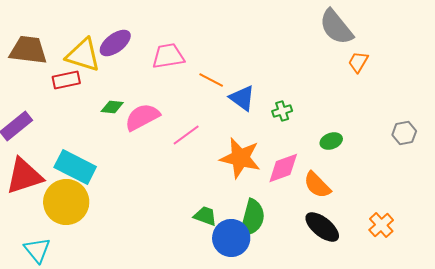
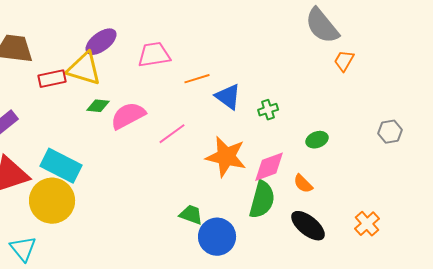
yellow triangle: (83, 55) -> (84, 69), moved
orange line: (211, 80) -> (197, 79), turned -45
orange semicircle: (317, 185) -> (303, 184), size x0.7
green semicircle: (252, 218) -> (262, 200), moved

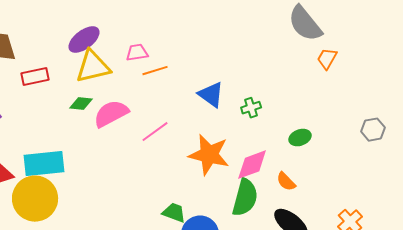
pink trapezoid: (154, 55) -> (137, 53), size x0.7
yellow triangle: (84, 69) -> (93, 67), moved, turned -30
orange line: (197, 79) -> (155, 71), moved
cyan rectangle: (61, 166) -> (44, 164), turned -33

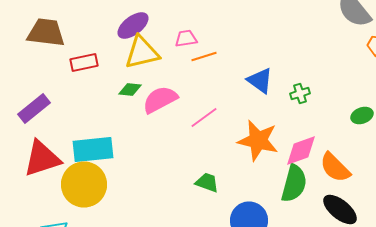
green ellipse: (300, 138) -> (362, 116), moved
orange semicircle: (286, 182) -> (335, 168), size x1.6
green trapezoid: (174, 213) -> (207, 182), moved

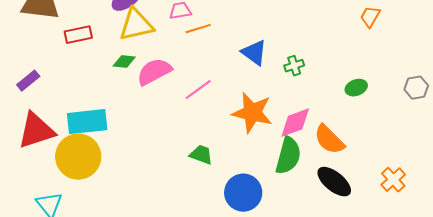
purple rectangle: (34, 108) -> (28, 81), size x0.7

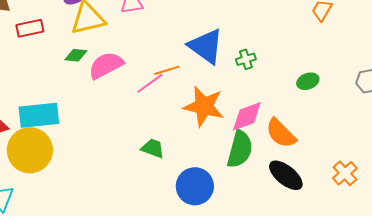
orange line: (198, 29) -> (167, 70), moved
blue triangle: (254, 53) -> (206, 46), size x1.4

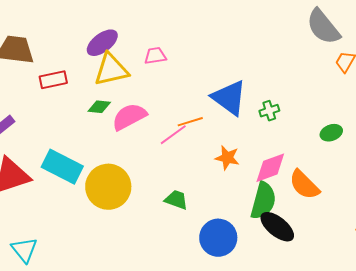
orange star: (204, 106) -> (227, 158), size x0.6
cyan rectangle: (39, 115) -> (62, 167), turned 33
yellow circle: (30, 150) -> (108, 187), moved
black ellipse: (286, 175) -> (277, 227), moved

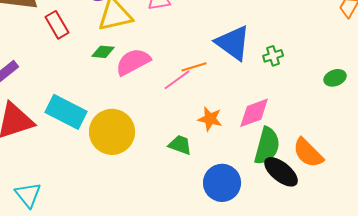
red rectangle: (53, 80) -> (57, 25), turned 72
orange star: (227, 158) -> (210, 119), moved
pink diamond: (270, 168) -> (254, 113), moved
orange semicircle: (304, 185) -> (308, 153), moved

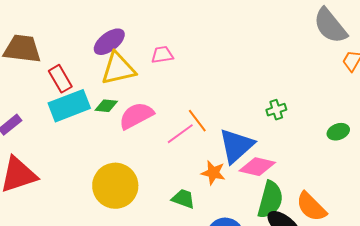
blue triangle: (233, 43) -> (236, 146), moved, turned 42
orange line: (194, 67) -> (197, 121), turned 70
cyan rectangle: (66, 112) -> (69, 106), moved, turned -48
pink diamond: (254, 113) -> (257, 167), turned 33

